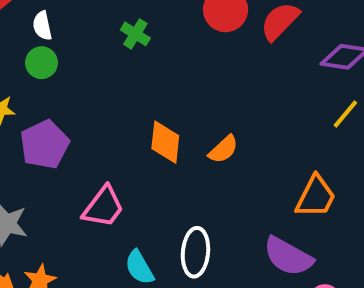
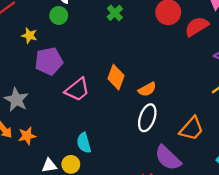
pink trapezoid: (103, 207) -> (77, 90), moved
white ellipse: (195, 252) -> (147, 118), moved

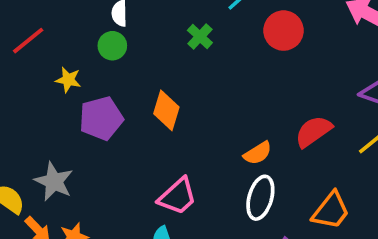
red semicircle: (197, 26) -> (313, 131), moved
orange diamond: (116, 77) -> (166, 110), moved
pink trapezoid: (77, 90) -> (178, 196), moved

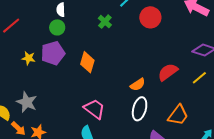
yellow star: (68, 80) -> (28, 58), moved
purple pentagon: (101, 118) -> (53, 53), moved
pink trapezoid: (178, 196) -> (94, 109), turned -100

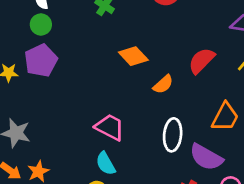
orange diamond: (87, 62) -> (133, 56), moved, turned -50
white ellipse: (140, 109) -> (173, 135), moved

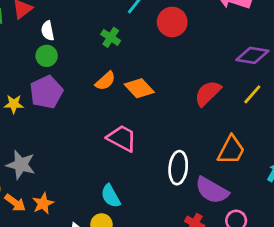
orange semicircle: (163, 84) -> (105, 81), moved
pink trapezoid: (110, 127) -> (122, 138), moved

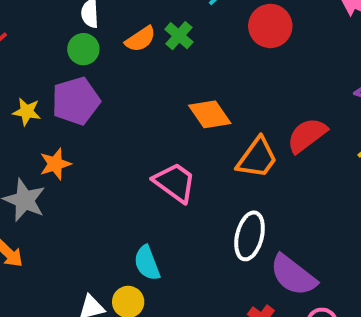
orange semicircle: (105, 81) -> (140, 39), moved
orange trapezoid: (231, 150) -> (257, 158), moved
orange star: (43, 204) -> (55, 164), moved

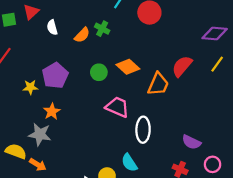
green circle: (83, 49) -> (99, 72), moved
white ellipse: (250, 236) -> (143, 130), moved
cyan semicircle: (147, 263) -> (129, 163), moved
purple semicircle: (293, 275) -> (191, 142), size x0.7

